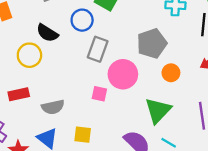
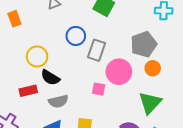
blue circle: (82, 20) -> (76, 36), moved
black semicircle: (47, 33) -> (50, 78), moved
orange circle: (171, 73) -> (153, 68), moved

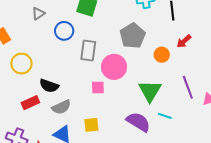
blue circle: (76, 36) -> (64, 31), moved
yellow circle: (37, 56) -> (21, 64), moved
orange circle: (153, 68) -> (162, 55), moved

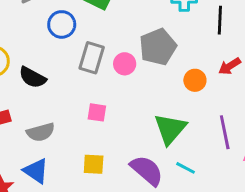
pink circle: (114, 67) -> (125, 64), moved, size x0.6
black semicircle: (49, 86) -> (32, 77), moved
yellow square: (91, 125) -> (94, 164), moved

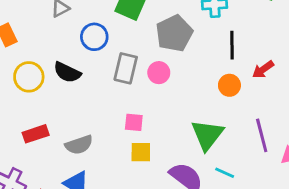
black line: (220, 20) -> (232, 45), moved
gray pentagon: (158, 47) -> (174, 33), moved
black semicircle: (32, 77) -> (67, 72), moved
yellow square: (94, 164) -> (141, 152), moved

